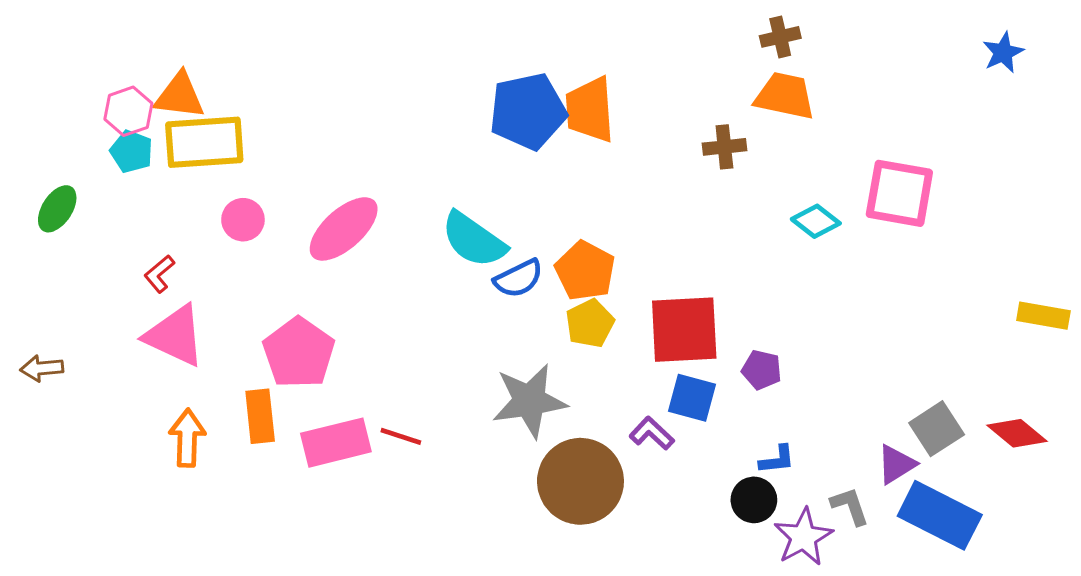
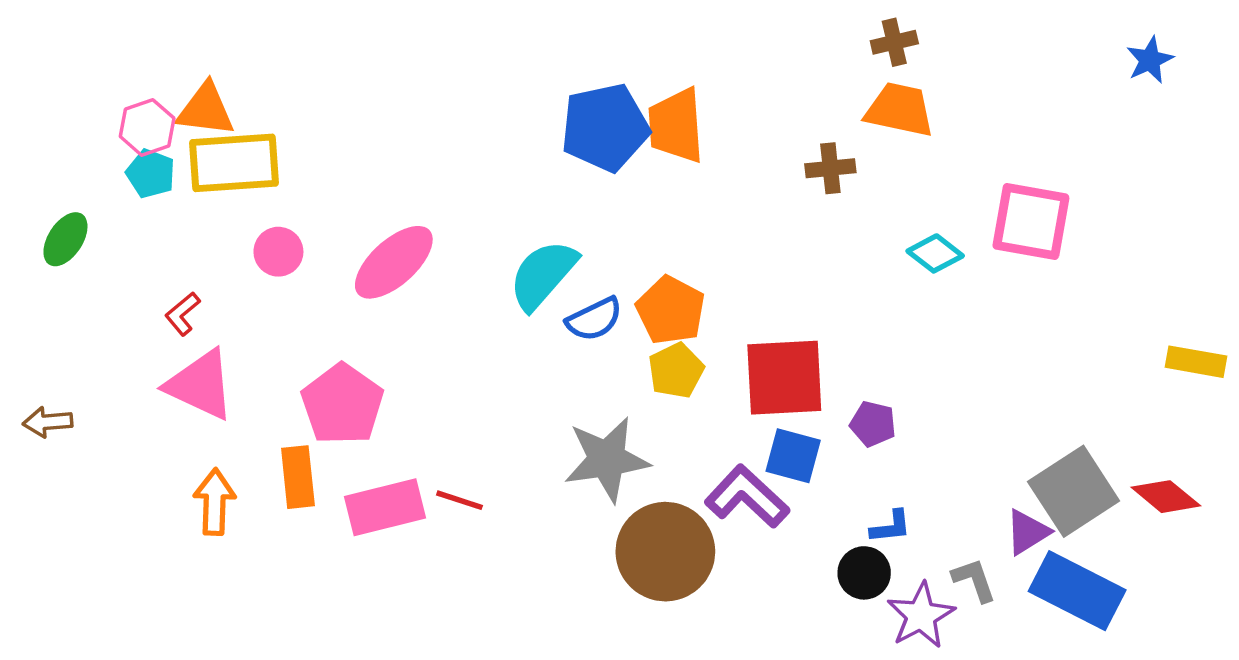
cyan semicircle: (474, 240) -> (543, 275), turned 96
gray square: (937, 429) -> (1074, 491), size x1.4
purple L-shape: (652, 433) -> (747, 497), size x1.6

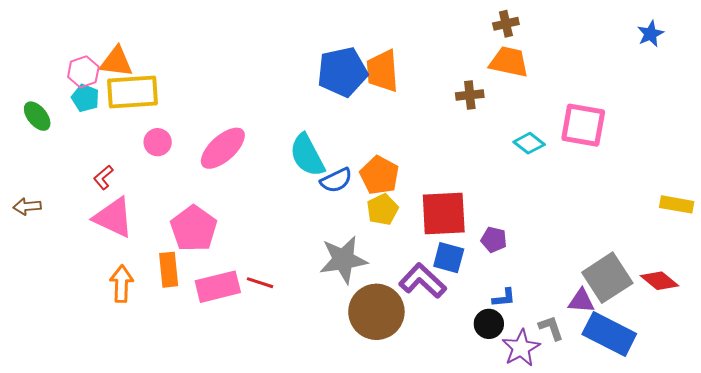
green ellipse: (65, 239) -> (37, 116), moved, turned -72
cyan semicircle: (543, 275) -> (307, 155), turned -69
brown arrow: (48, 422) -> (27, 206), moved
purple triangle: (1027, 532) -> (581, 301), turned 36

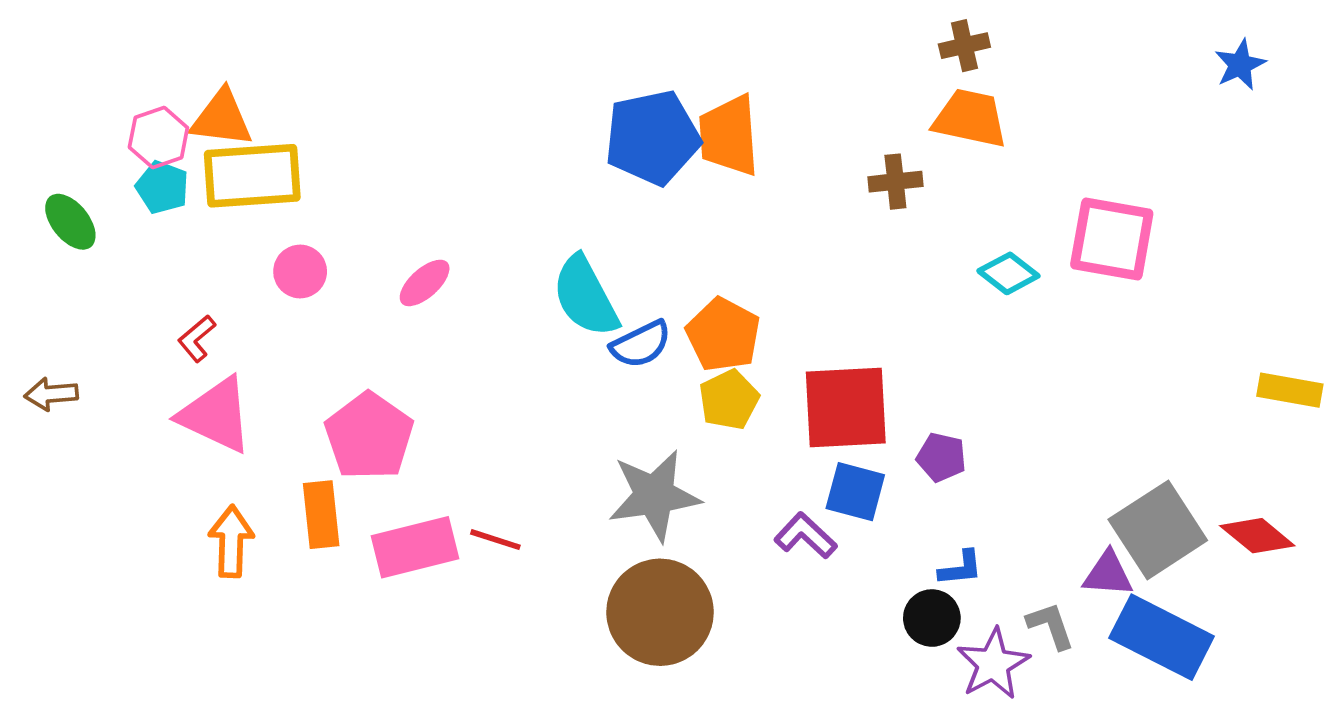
pink ellipse: (223, 148) -> (425, 283), size x0.6
purple L-shape: (423, 281) -> (806, 536), size x0.7
brown circle: (376, 312) -> (660, 612), moved

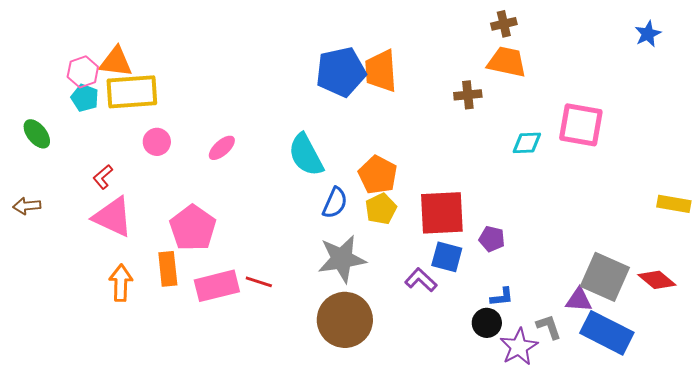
green ellipse: (70, 222) -> (37, 134), moved
cyan diamond: (1008, 273) -> (527, 143), turned -40
blue semicircle: (641, 344) -> (335, 203), moved, turned -40
gray square: (1158, 530) -> (605, 277), turned -33

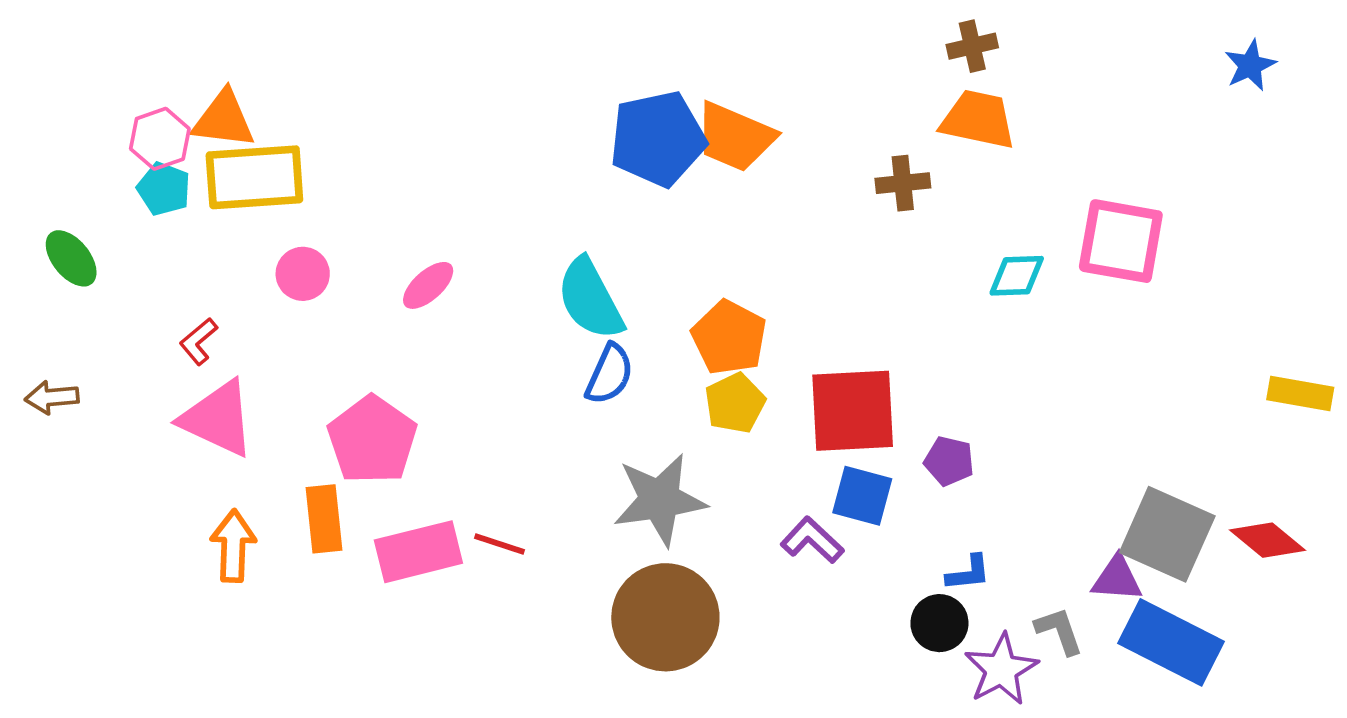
orange trapezoid: (381, 71) -> (735, 137), turned -63
blue semicircle: (335, 203) -> (609, 374), moved

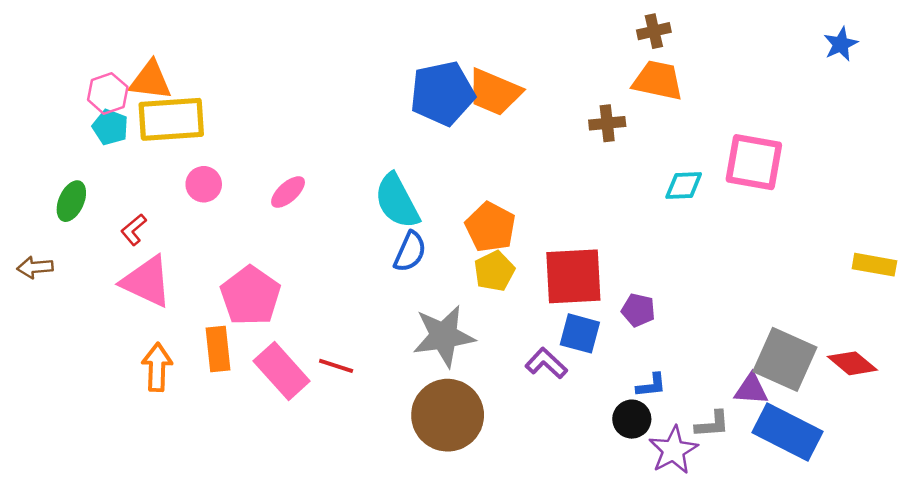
green ellipse: (71, 258) -> (71, 201), moved, turned 63
pink rectangle: (418, 552) -> (282, 371), turned 62
gray L-shape: (1059, 631) -> (712, 424), turned 105

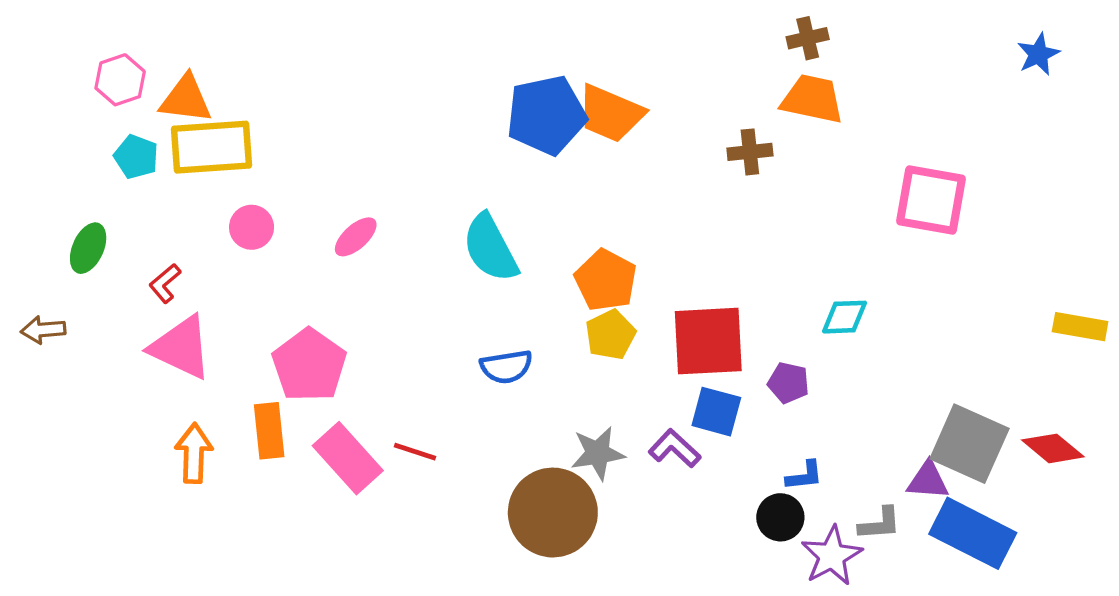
pink hexagon: (108, 93) -> (120, 80), moved
cyan diamond: (684, 186) -> (844, 317), moved
blue semicircle: (410, 252) -> (506, 367), moved, turned 57
gray star: (444, 336) -> (598, 453), moved, size x0.7

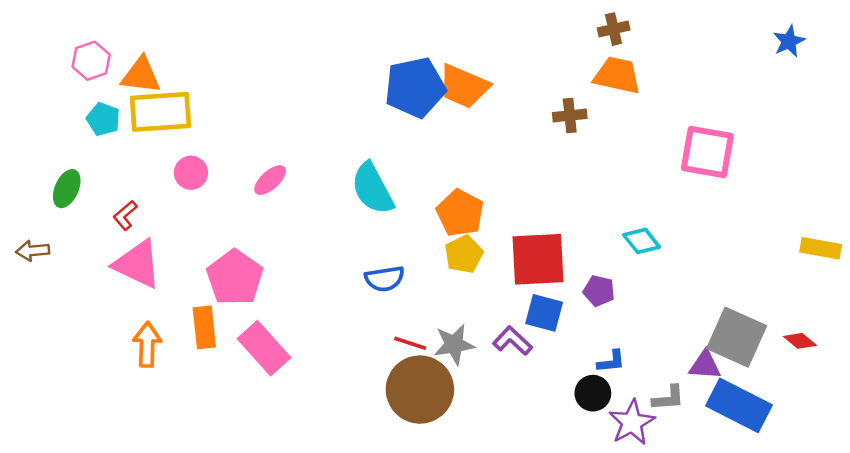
cyan diamond: (844, 317) -> (642, 241), turned 54
red diamond: (1053, 448) -> (800, 341), size x0.7
red line: (415, 452) -> (410, 343), moved

